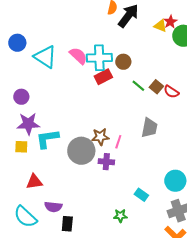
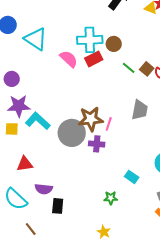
pink semicircle: (78, 56) -> (69, 59), moved
brown star: (100, 137) -> (91, 119), size x1.4
cyan L-shape: (47, 139) -> (38, 121), turned 50

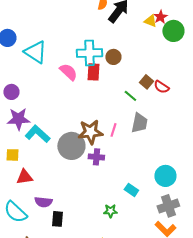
red rectangle: (94, 59) -> (93, 72), turned -60
green line: (129, 68) -> (130, 96), moved
pink line: (109, 124) -> (113, 130), moved
yellow square: (12, 129) -> (12, 155), moved

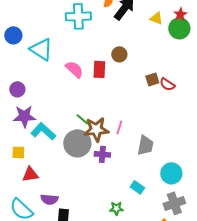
red star: (160, 17) -> (180, 14), moved
cyan cross: (89, 53) -> (78, 16), moved
brown square: (146, 82) -> (152, 79), turned 32
green line: (130, 96) -> (82, 119), moved
gray trapezoid: (139, 123) -> (145, 145), moved

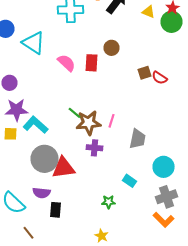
gray circle: (77, 143) -> (44, 159), moved
yellow square: (18, 152) -> (10, 134), moved
red triangle: (30, 174) -> (64, 168), moved, size x1.4

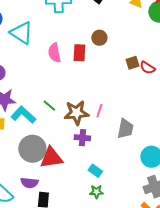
pink semicircle: (66, 63) -> (54, 53), turned -144
green line: (74, 113) -> (49, 106), moved
cyan rectangle: (130, 181) -> (95, 171), moved

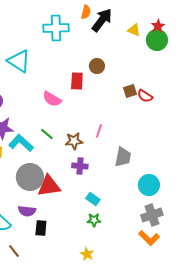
pink semicircle: (54, 53) -> (52, 99), moved, turned -48
pink line: (99, 111) -> (99, 131), moved
brown star: (76, 113) -> (74, 141), size x0.7

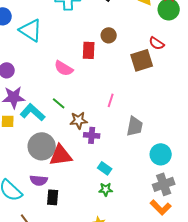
brown square: (130, 91) -> (142, 60), size x1.6
red semicircle: (145, 96) -> (157, 43), moved
brown star: (74, 141) -> (79, 120), moved

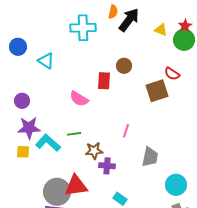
cyan triangle: (31, 30) -> (46, 61), size x0.7
green line: (59, 103) -> (74, 134), turned -48
gray circle: (42, 146) -> (57, 192), moved

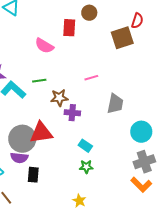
red semicircle: (172, 74) -> (137, 21), turned -105
pink line: (126, 131) -> (91, 78), turned 56

